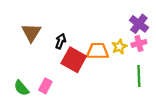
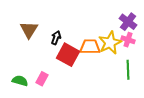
pink cross: (139, 43) -> (128, 40), turned 32
yellow star: (119, 47) -> (110, 43), size x1.6
green semicircle: (21, 88) -> (20, 81), turned 147

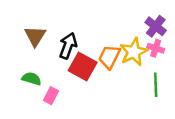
black arrow: (56, 38) -> (68, 46), size x1.5
orange trapezoid: (90, 47) -> (109, 57), turned -65
green semicircle: (20, 81) -> (32, 79), moved

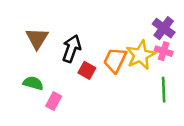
red square: (83, 66) -> (87, 70), size x0.6

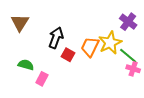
brown triangle: (37, 38) -> (20, 23), moved
pink cross: (164, 51) -> (133, 69), moved
green line: (164, 90) -> (128, 56), moved, turned -48

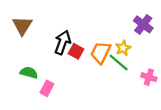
yellow star: (110, 43) -> (123, 48), size x0.6
red square: (68, 55) -> (76, 51), moved
green line: (128, 56) -> (119, 63), moved

